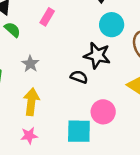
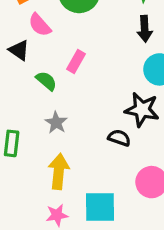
green semicircle: (12, 30) -> (46, 81), moved
cyan square: (79, 131) -> (100, 207), moved

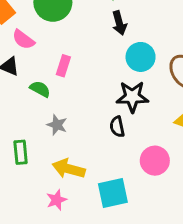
black semicircle: (119, 138) -> (117, 127), turned -108
yellow arrow: (59, 171) -> (69, 169), turned -68
pink star: (57, 215) -> (57, 200), moved

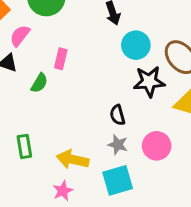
pink semicircle: (23, 40) -> (20, 36), turned 95
green semicircle: (40, 89) -> (39, 83), turned 96
black star: (132, 97) -> (149, 82), moved
gray star: (57, 125) -> (118, 145), moved

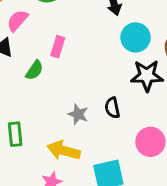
gray star: (118, 145) -> (78, 114), moved

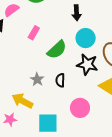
green semicircle: (34, 70) -> (57, 50), moved, size x1.5

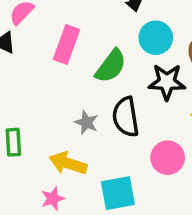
pink rectangle: (34, 33) -> (67, 44), size x1.5
black semicircle: (60, 80) -> (126, 117), size x1.6

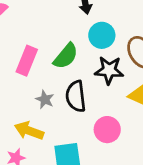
pink rectangle: (67, 44) -> (27, 61), moved

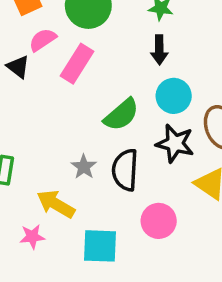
pink rectangle: (27, 61) -> (77, 64), moved

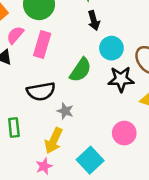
black semicircle: (125, 170) -> (41, 91), moved, turned -88
yellow arrow: (56, 204) -> (54, 141), turned -80
cyan square: (100, 246) -> (90, 160), turned -30

